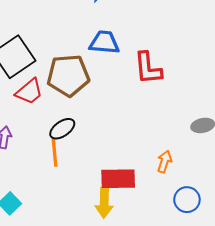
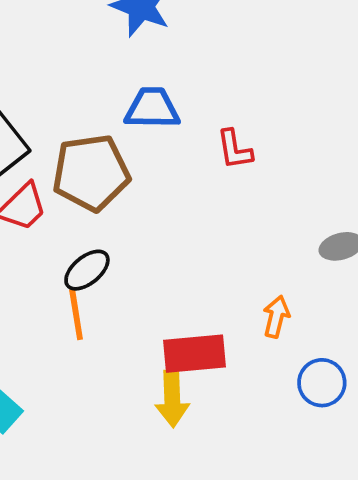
red L-shape: (148, 68) -> (235, 149), size x0.7

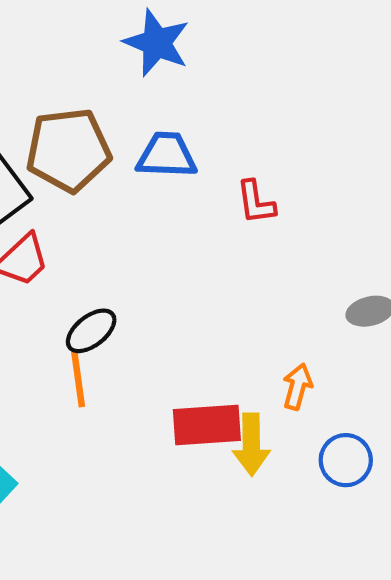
brown pentagon: (91, 173) -> (68, 150), moved
yellow arrow: (172, 399) -> (251, 444), moved

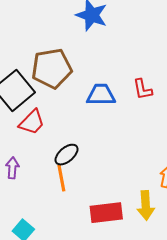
blue trapezoid: (167, 155) -> (101, 95), moved
red rectangle: (207, 425) -> (106, 213), moved

